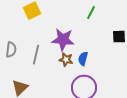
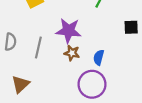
blue semicircle: (83, 59) -> (99, 57), moved

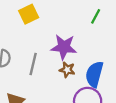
blue semicircle: (99, 57) -> (94, 74), size x1.6

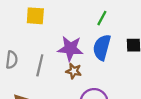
yellow square: (29, 14) -> (35, 16), turned 30
blue semicircle: (94, 74) -> (102, 47), moved

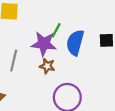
green line: (102, 18) -> (56, 30), moved

